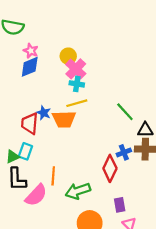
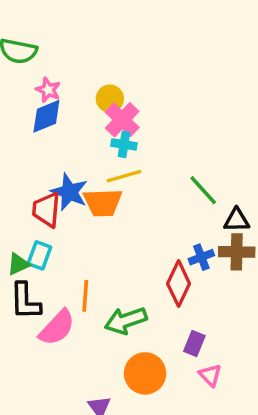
blue star: (44, 113) -> (69, 192), size x1.5
purple rectangle: (120, 205) -> (194, 343), turned 32

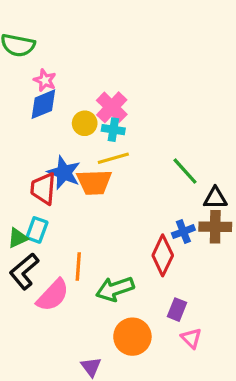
yellow circle: (110, 99) -> (85, 123), moved
black L-shape: (25, 301) -> (24, 271), turned 51

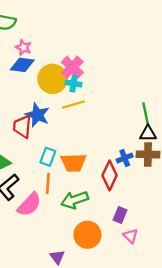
blue diamond: (43, 104) -> (22, 65), turned 30
yellow circle: (85, 123) -> (53, 79), size x1.6
green line: (185, 171) -> (146, 114), moved, turned 30
orange trapezoid: (94, 182) -> (73, 163), moved
cyan rectangle: (37, 230) -> (48, 157), moved

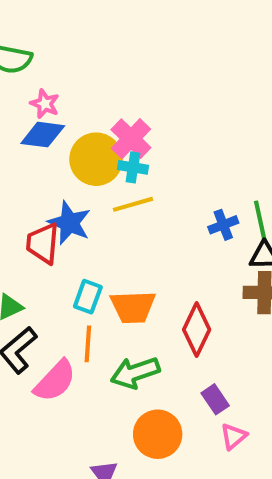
blue cross: (125, 158) -> (223, 225), moved
purple rectangle: (120, 215) -> (215, 399), turned -56
pink triangle: (130, 236) -> (234, 436), turned 35

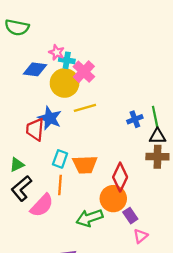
pink star: (45, 104) -> (57, 52), moved
cyan cross: (133, 167) -> (67, 60), moved
green arrow: (135, 373) -> (89, 218), moved
orange circle: (158, 434) -> (113, 199), moved

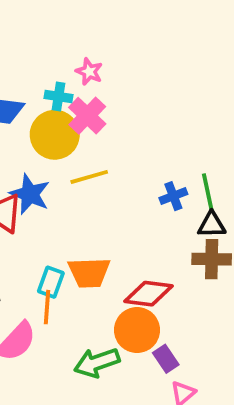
pink star: (57, 52) -> (89, 72), moved
cyan rectangle: (60, 159) -> (51, 282), moved
red diamond: (120, 177) -> (148, 294), turned 72

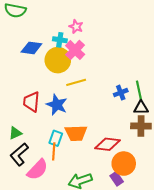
blue star: (30, 194) -> (57, 105), moved
orange circle: (137, 330) -> (124, 164), moved

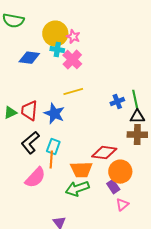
yellow circle: (58, 60) -> (55, 34), moved
green triangle: (15, 133) -> (10, 113), moved
orange trapezoid: (76, 133) -> (81, 170), moved
black L-shape: (19, 154) -> (30, 143), moved

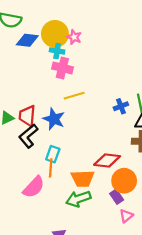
blue diamond: (29, 58) -> (27, 40), moved
pink cross: (72, 60) -> (62, 68), moved, turned -30
black L-shape: (30, 143) -> (28, 136), moved

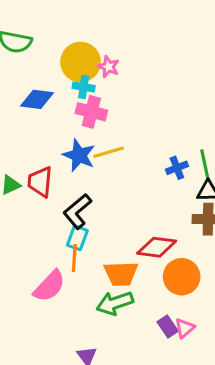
blue diamond: (27, 40) -> (37, 99), moved
blue star: (54, 119) -> (79, 155), moved
black L-shape: (28, 136) -> (77, 211), moved
purple rectangle: (117, 197) -> (168, 326), moved

